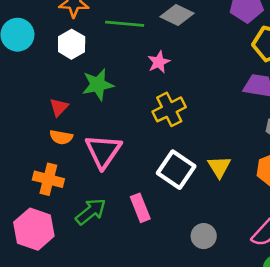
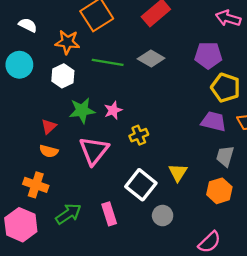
pink star: (159, 62) -> (113, 110), moved
yellow cross: (169, 109) -> (139, 135), size x0.7
pink triangle: (103, 151) -> (94, 151), moved
yellow triangle: (219, 167) -> (178, 172), moved
gray circle: (204, 236) -> (163, 216), moved

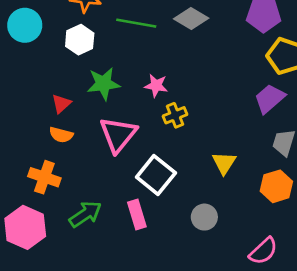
pink star: (113, 110) -> (156, 86), moved, turned 30
purple trapezoid: (214, 121) -> (270, 99), turned -55
white square: (141, 185) -> (156, 175), moved

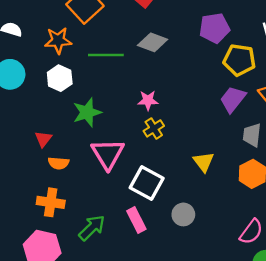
pink star: (156, 86) -> (148, 100), moved
red triangle: (61, 104) -> (43, 139), moved
gray circle: (204, 217) -> (183, 214), moved

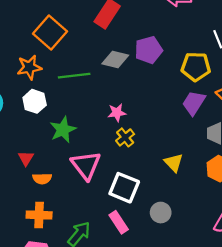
purple pentagon: (214, 28) -> (149, 50), moved

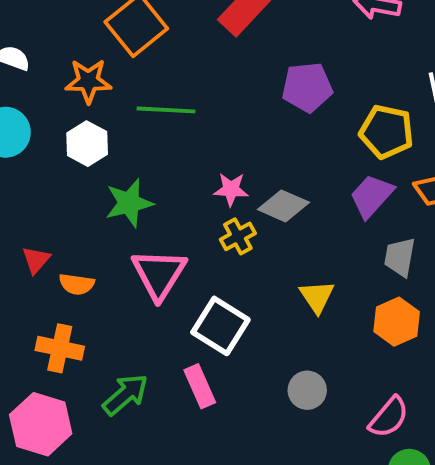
gray diamond: (115, 59) -> (283, 206), moved
red triangle: (26, 158) -> (36, 260), moved
gray circle: (161, 213) -> (307, 390), moved

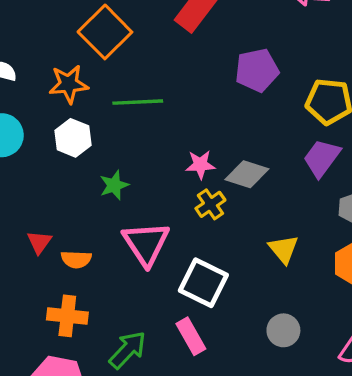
green star: (129, 203) -> (114, 185), size x0.7

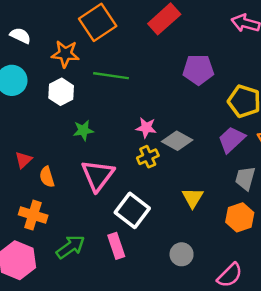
orange semicircle: (76, 259) -> (47, 177), turned 60

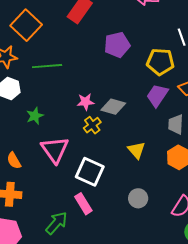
green arrow: (70, 247) -> (56, 223), moved

